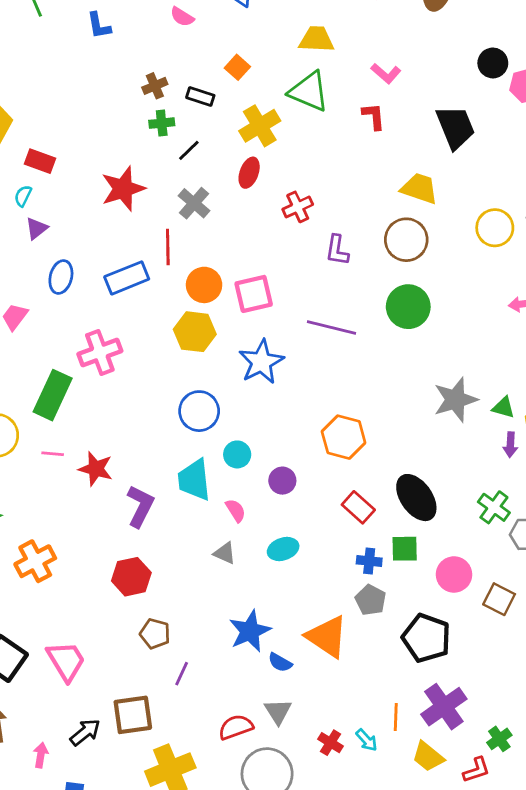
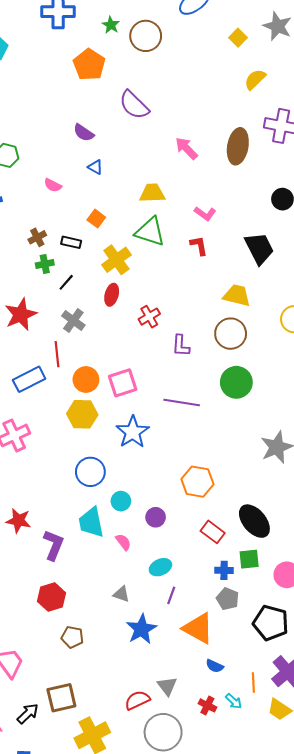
gray triangle: (225, 553) -> (121, 594), moved
blue semicircle: (280, 662) -> (215, 666), moved
purple line: (182, 674) -> (171, 595), moved

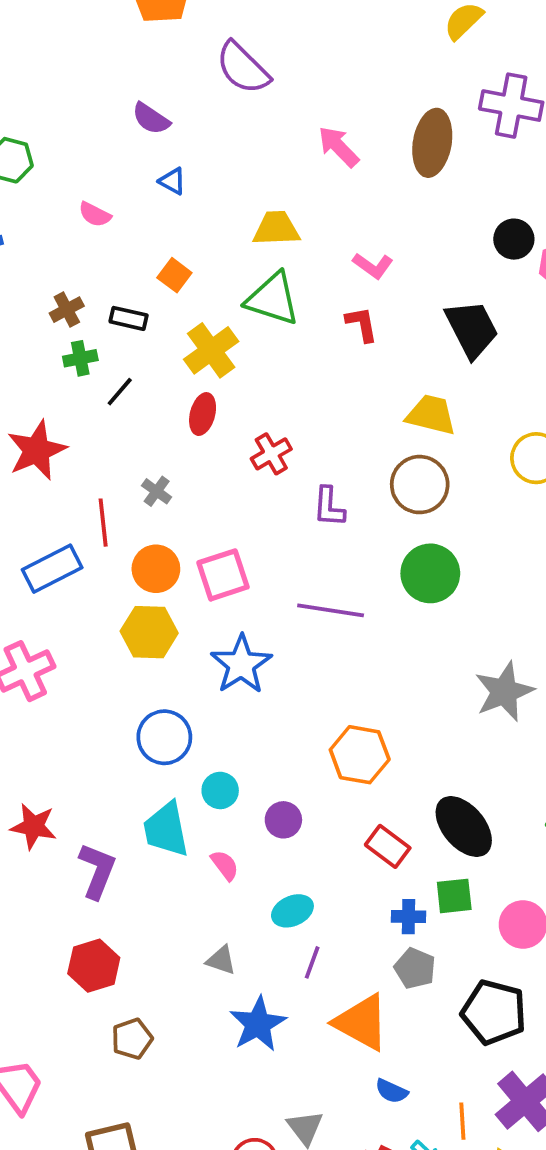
gray cross: (73, 321) -> (157, 491), moved, size x0.7
brown pentagon: (72, 637) -> (132, 1039), turned -30

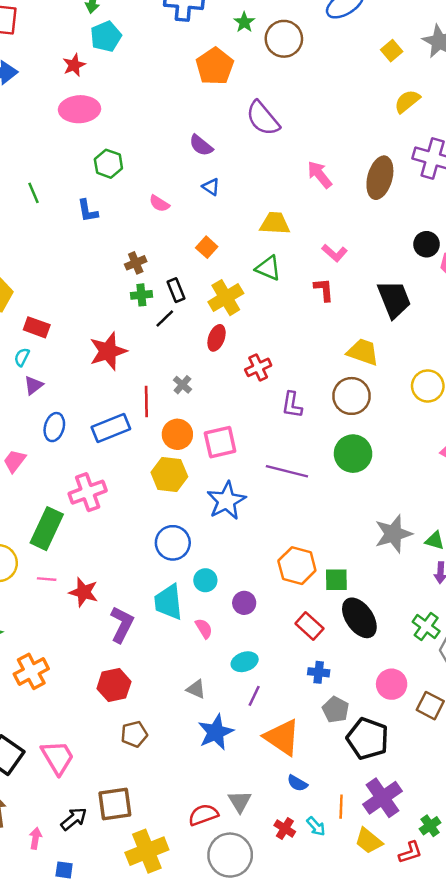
green triangle: (273, 299) -> (268, 268), size x0.7
black rectangle: (129, 318) -> (176, 290), moved, turned 50
green square: (454, 896) -> (336, 580), moved
gray pentagon: (415, 968) -> (336, 710), moved

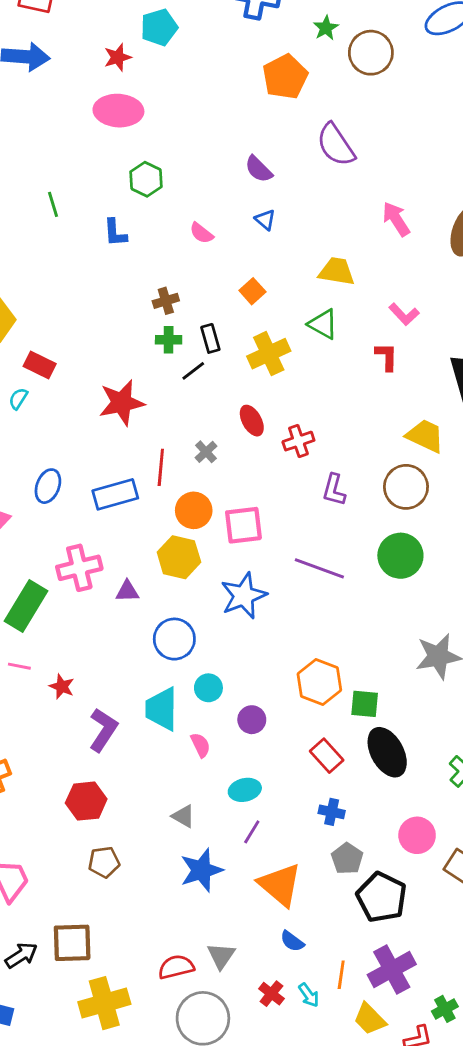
red ellipse: (217, 338) -> (252, 421), moved, turned -55
purple triangle: (33, 385) -> (127, 591), moved, turned 30
red star: (84, 592) -> (62, 686), size x0.7

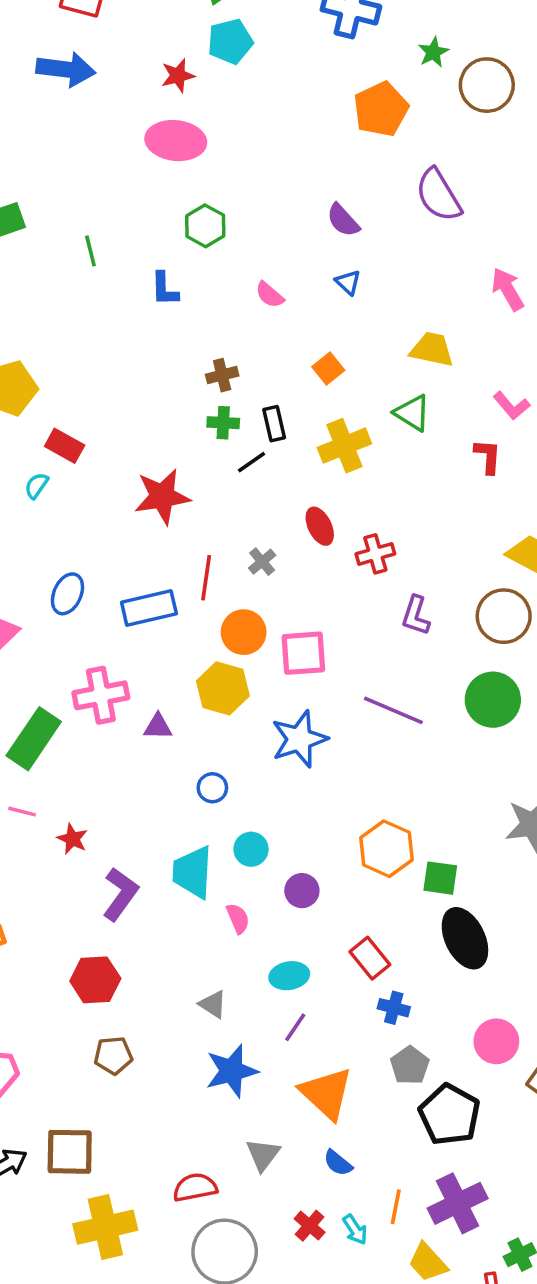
blue circle: (174, 639) -> (212, 788), size x0.6
red rectangle: (327, 756) -> (370, 958), moved
gray triangle: (221, 956) -> (263, 1155), moved

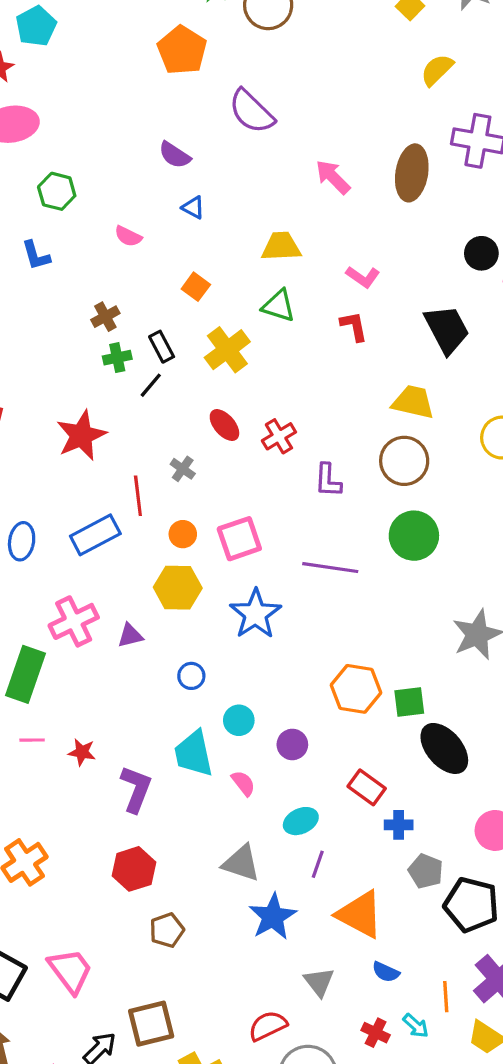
orange circle: (244, 632) -> (183, 534), size x0.7
gray triangle: (213, 1004) -> (241, 863), size x1.5

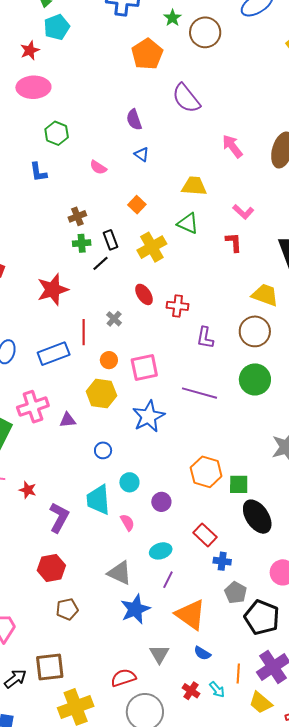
purple semicircle: (175, 155) -> (134, 120), turned 30
red cross: (279, 436) -> (178, 306), turned 30

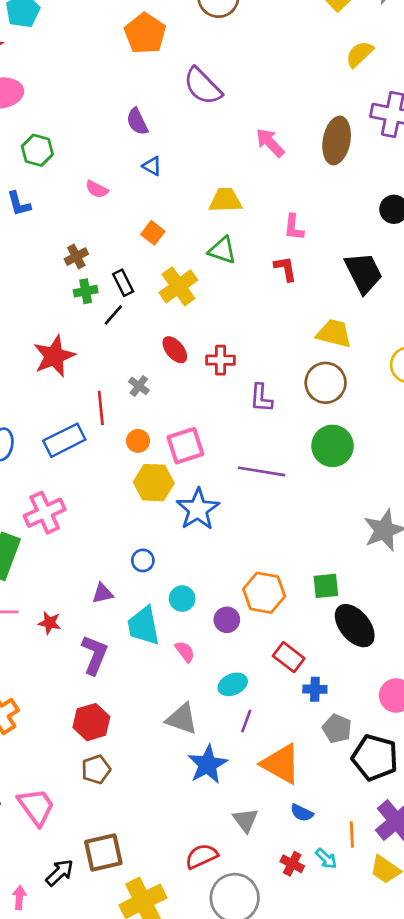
pink L-shape: (243, 212) -> (294, 227), turned 60
yellow hexagon: (101, 393) -> (154, 483), moved
purple triangle: (68, 420) -> (102, 593), moved
orange hexagon: (206, 472) -> (264, 593), moved
brown pentagon: (67, 609) -> (96, 769), moved

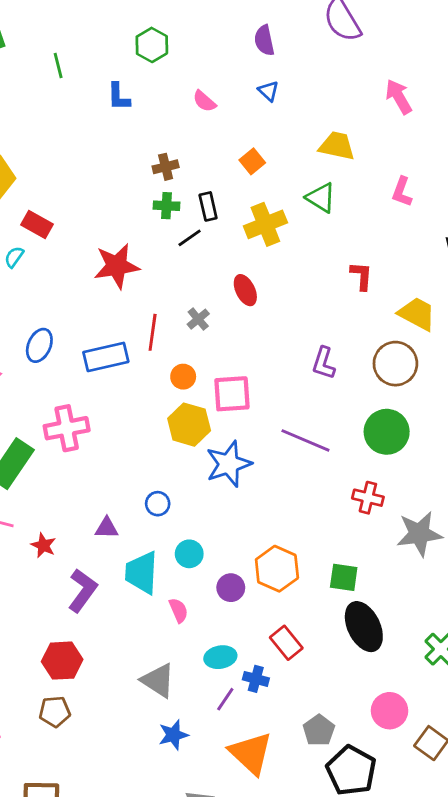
red L-shape: (285, 269) -> (361, 276), moved
red cross: (220, 360) -> (368, 498), moved
blue cross: (315, 689) -> (256, 679), moved
blue star: (208, 764) -> (173, 735), size x0.7

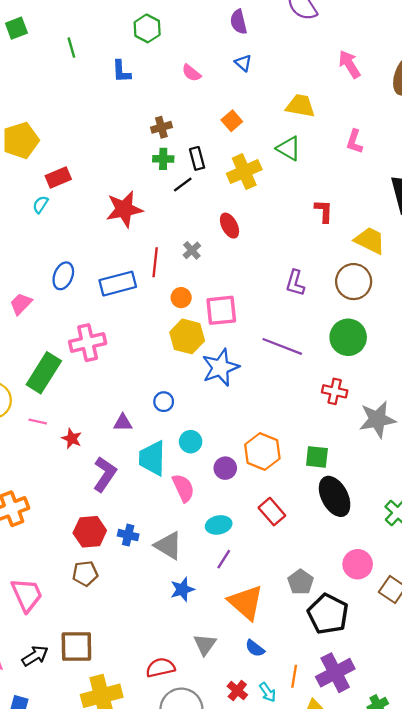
red rectangle: (37, 225) -> (58, 178), turned -50
pink semicircle: (179, 610) -> (183, 488), size x1.4
blue cross: (256, 679) -> (128, 535), moved

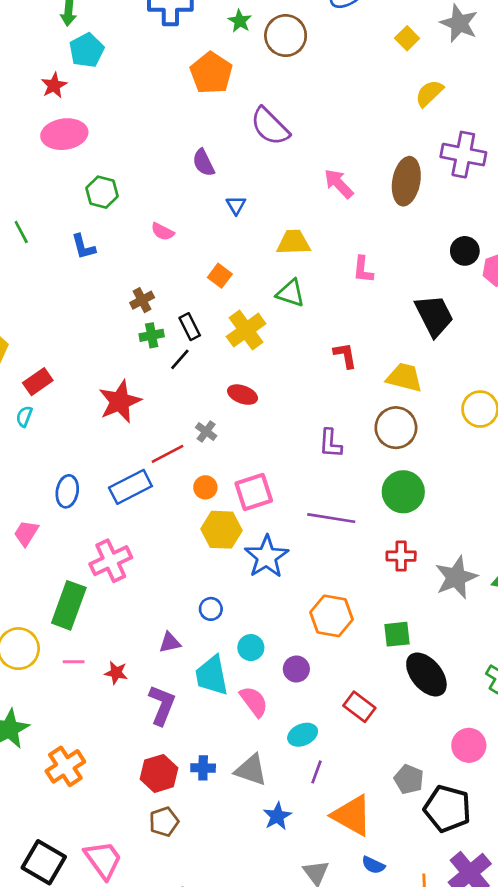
blue triangle: (243, 63) -> (236, 205), moved, turned 30
red ellipse: (229, 226) -> (243, 395), turned -30
red line: (155, 262) -> (167, 454), turned 68
orange hexagon: (262, 452) -> (332, 616), moved

